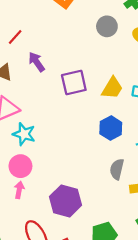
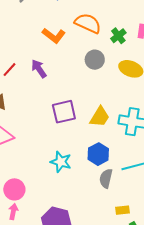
purple arrow: (37, 62) -> (39, 69), moved
cyan star: (24, 134) -> (61, 162), moved
gray semicircle: (117, 169) -> (106, 178), moved

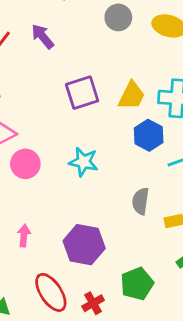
blue hexagon: (98, 154) -> (149, 135), moved
gray semicircle: (106, 178) -> (141, 201), moved
pink circle: (14, 189) -> (25, 164), moved

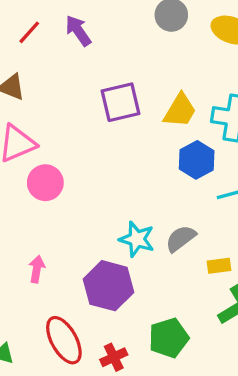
cyan star: (83, 162) -> (137, 239), moved
gray semicircle: (141, 201) -> (181, 239), turned 40

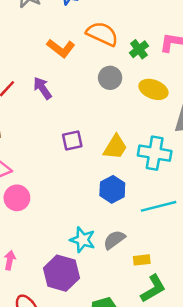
purple square: (120, 102) -> (72, 140), size x0.7
blue hexagon: (197, 160) -> (112, 189), moved

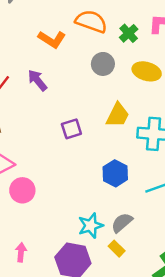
yellow trapezoid: (115, 147) -> (118, 115), moved
cyan star: (83, 240) -> (91, 226), turned -30
yellow rectangle: (142, 260) -> (117, 249), moved, turned 56

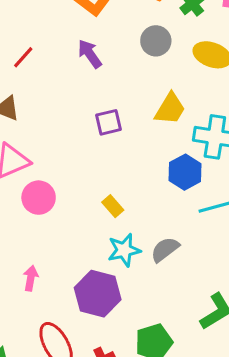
purple arrow: (37, 80) -> (90, 54), moved
blue hexagon: (115, 173) -> (185, 172), moved
yellow rectangle: (117, 249) -> (113, 206), moved

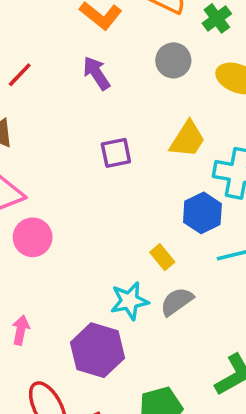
yellow rectangle: (113, 206) -> (162, 257), moved

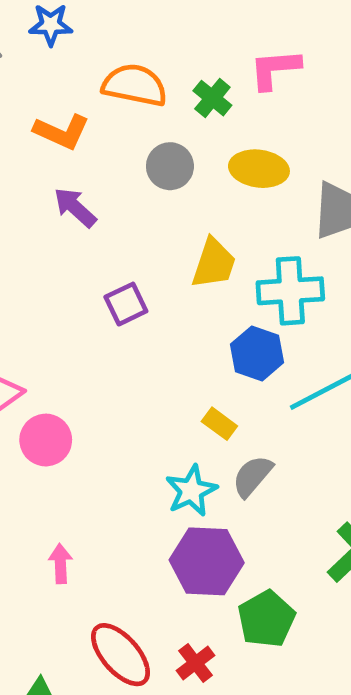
purple hexagon: (98, 350) -> (207, 561), moved

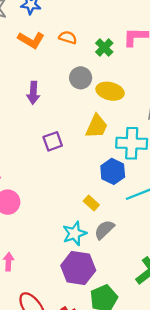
orange semicircle: (135, 85) -> (68, 37), size x0.6
orange L-shape: (62, 132) -> (31, 40), moved
yellow ellipse: (259, 169) -> (110, 91), moved
purple arrow: (75, 207) -> (33, 93), turned -135

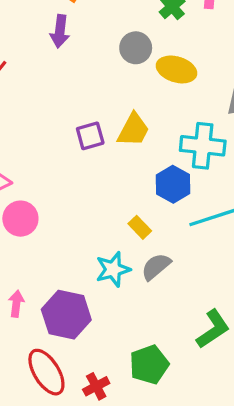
purple arrow: (33, 93) -> (60, 31), moved
yellow trapezoid: (97, 126) -> (133, 130), moved
purple hexagon: (78, 268) -> (66, 315), moved

